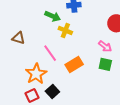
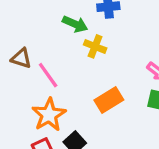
pink line: (50, 53) -> (48, 75), moved

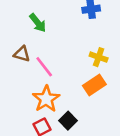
green arrow: (75, 24) -> (38, 23), moved, turned 30
yellow cross: (95, 46) -> (99, 57), moved

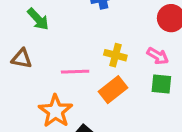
pink line: (44, 67) -> (75, 72), moved, turned -50

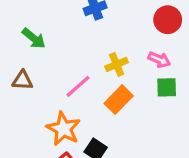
yellow cross: (115, 55) -> (117, 64), turned -30
pink line: (75, 72) -> (78, 86), turned -32

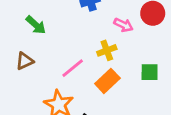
pink arrow: (159, 60) -> (123, 25), moved
brown triangle: (22, 80) -> (25, 61), turned -30

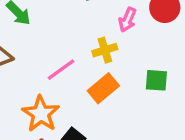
pink arrow: (123, 25) -> (127, 20), turned 84

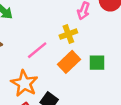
green square: (156, 80) -> (97, 63), moved

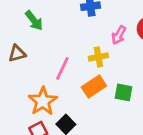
pink line: (37, 50) -> (62, 68), turned -35

